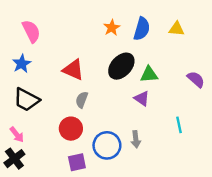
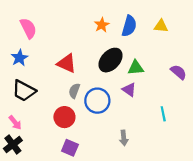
gray arrow: (136, 139) -> (124, 138), moved
blue circle: (107, 145) -> (97, 101), moved
purple square: (77, 162) -> (70, 148), turned 35

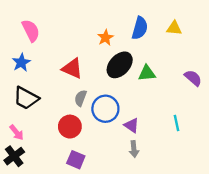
orange star: (102, 25) -> (105, 38), moved
purple triangle: (129, 90) -> (131, 125), moved

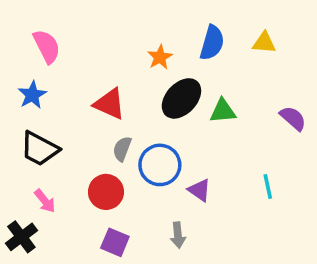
pink arrow: (17, 132) -> (45, 201), moved
gray arrow: (134, 149) -> (178, 235), moved

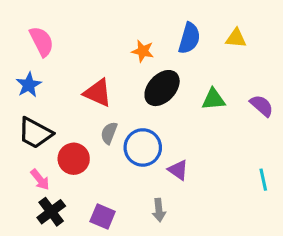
orange star: (160, 57) -> (143, 51), turned -30
green triangle: (223, 111) -> (213, 99), moved
cyan line: (268, 187) -> (263, 180), moved
red circle: (106, 192) -> (74, 159), moved
black cross: (21, 237) -> (51, 212), moved

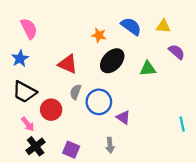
blue semicircle: (189, 38) -> (131, 26), turned -70
purple semicircle: (262, 106) -> (177, 52), moved

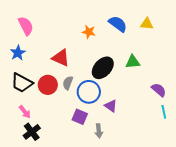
purple semicircle: (177, 52) -> (159, 90), moved
black ellipse: (112, 61) -> (103, 68), moved
red circle: (51, 110) -> (48, 85), moved
purple square: (71, 150) -> (80, 117), moved

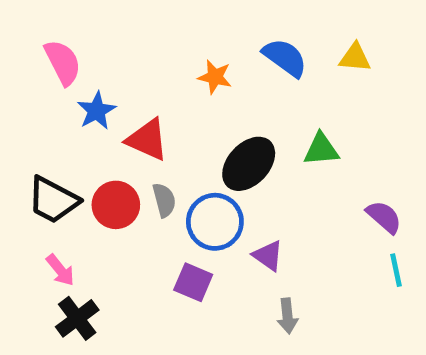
blue star: (18, 53) -> (97, 111), moved
gray semicircle: (68, 83) -> (164, 200), turned 144
gray arrow: (99, 131) -> (287, 316), moved

